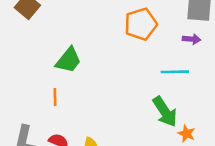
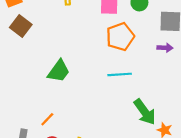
cyan line: (175, 72) -> (120, 74), moved
orange line: (55, 97) -> (47, 119), moved, turned 48

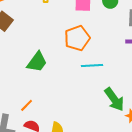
orange pentagon: (120, 37) -> (77, 38), moved

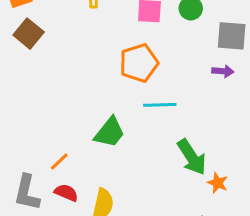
green trapezoid: (37, 62) -> (110, 132), moved

